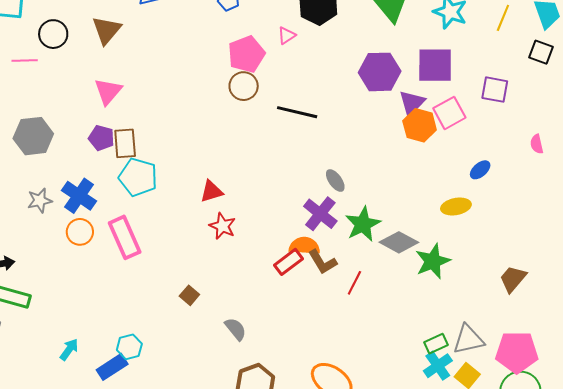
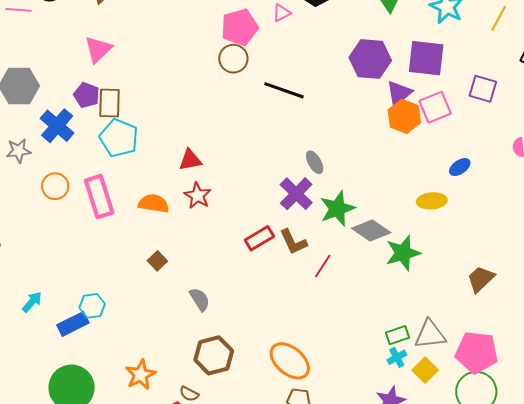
blue cross: (79, 196) -> (57, 126), moved
orange semicircle: (304, 246) -> (154, 204), moved
cyan cross: (438, 366) -> (397, 357), size x0.7

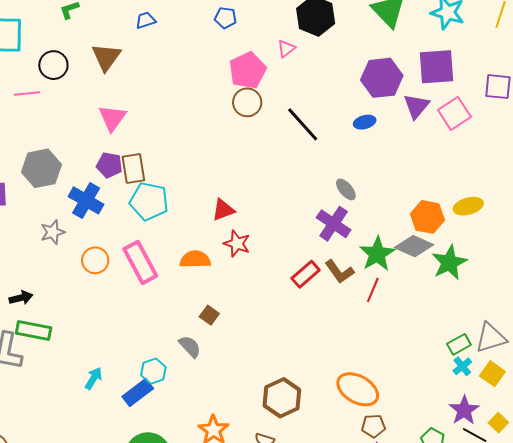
black line: (284, 90) -> (303, 124), turned 39
orange hexagon: (404, 116) -> (427, 217), moved
blue ellipse: (460, 167) -> (365, 122), moved, turned 30
green star: (337, 209) -> (377, 254), moved
gray semicircle: (200, 299) -> (190, 347), moved

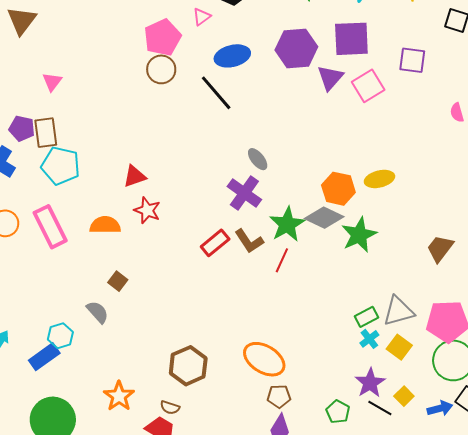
pink triangle: (112, 118) -> (52, 82), moved, size x0.7
blue ellipse: (365, 122) -> (232, 56), moved, size x1.6

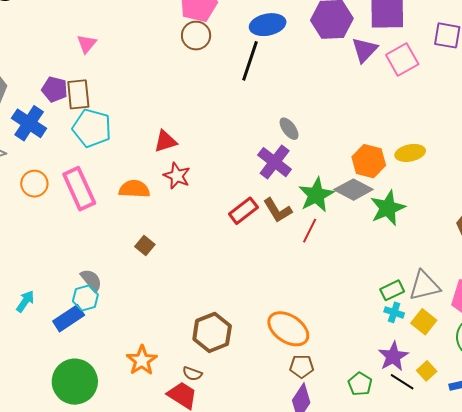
black line: (216, 93) -> (250, 61), turned 57
gray semicircle: (98, 312) -> (91, 280), moved
cyan cross: (369, 339) -> (394, 312), turned -36

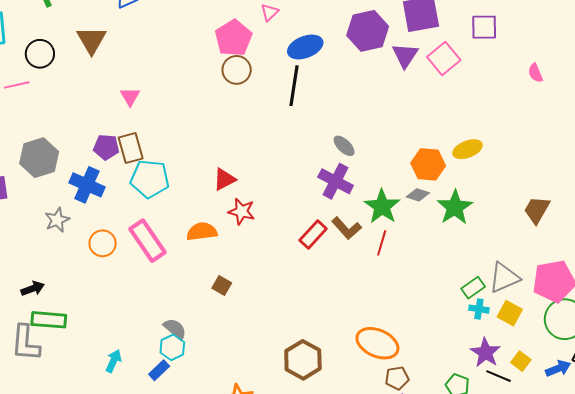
gray diamond: (353, 190) -> (418, 195), size x0.6
blue rectangle: (69, 318) -> (159, 370), size x0.7

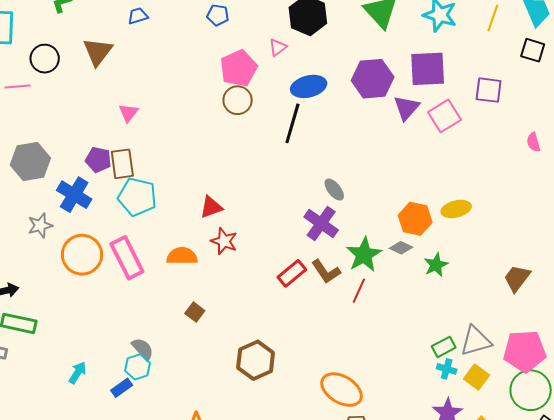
green star: (455, 207) -> (436, 265), size x0.7
orange circle: (103, 243) -> (82, 255), size x1.5
brown hexagon: (303, 360) -> (256, 360), moved

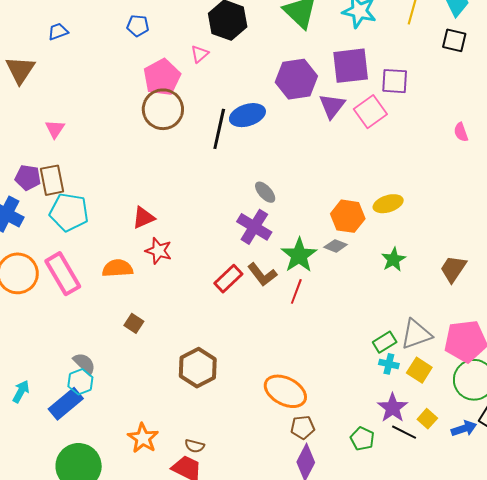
blue ellipse: (309, 86) -> (247, 115), moved
purple square: (489, 90) -> (395, 81), moved
brown circle: (238, 100) -> (163, 109), size x1.4
green star: (436, 265) -> (394, 259), moved
blue rectangle: (122, 388) -> (66, 404), size x1.6

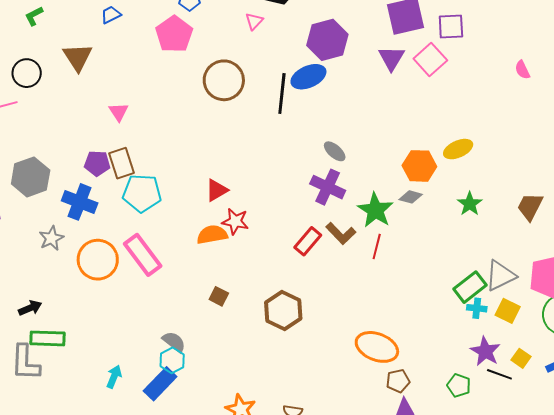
pink pentagon: (162, 77) -> (174, 34), moved
purple hexagon: (296, 79) -> (327, 40), moved
orange semicircle: (118, 268) -> (212, 235), moved
green rectangle: (385, 342) -> (470, 287), size x1.4
brown hexagon: (198, 368) -> (283, 311), moved

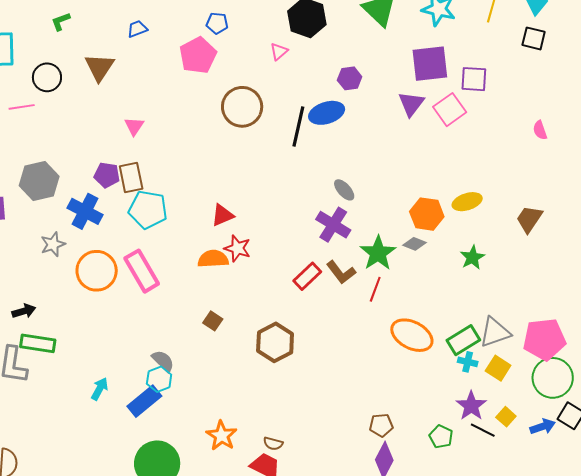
purple hexagon: (327, 40) -> (350, 78), size x0.6
brown trapezoid: (530, 207) -> (529, 219), moved
orange ellipse: (377, 347) -> (412, 335), moved

